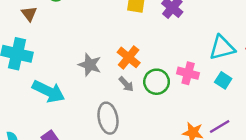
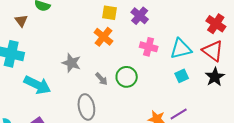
orange cross: (129, 57) -> (103, 37), moved
pink cross: (188, 73) -> (149, 47), moved
cyan square: (223, 80) -> (182, 76), turned 32

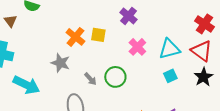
yellow square: (109, 13) -> (98, 35), moved
orange cross: (103, 37) -> (75, 37), moved
pink cross: (149, 47) -> (137, 47), turned 30

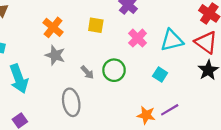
orange cross: (75, 37) -> (53, 27), moved
cyan square: (170, 76) -> (160, 74), moved, turned -32
cyan arrow: (26, 85) -> (19, 79), turned 44

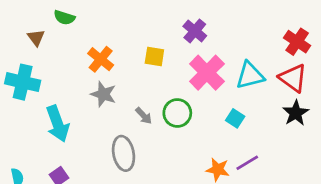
pink cross: (138, 38) -> (207, 73), size x1.5

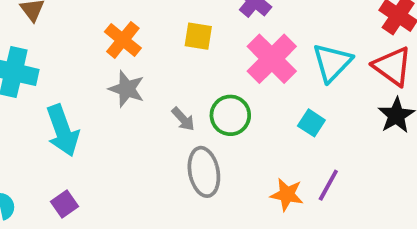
cyan triangle: (250, 75) -> (332, 63), turned -32
gray ellipse: (124, 153) -> (204, 172), moved
purple line: (247, 163) -> (328, 185), turned -30

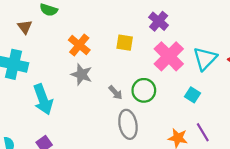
purple line: (328, 185) -> (203, 132), turned -60

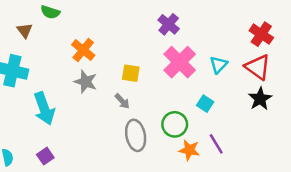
yellow square: (125, 43) -> (131, 73), moved
cyan triangle: (205, 59) -> (219, 65), size x0.7
green circle: (144, 90) -> (175, 124), moved

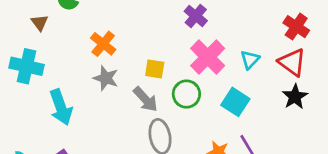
gray arrow: (122, 101) -> (145, 99), size x1.5
cyan square: (205, 104) -> (235, 102), size x1.5
green circle: (175, 124) -> (186, 94), moved

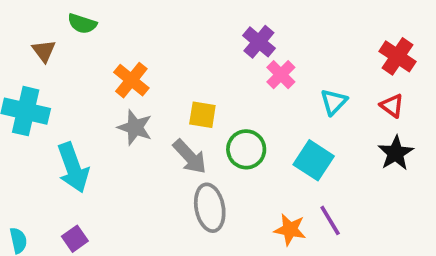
pink cross: (208, 57) -> (281, 75), moved, size x0.6
red triangle: (292, 62) -> (392, 106), size x0.6

